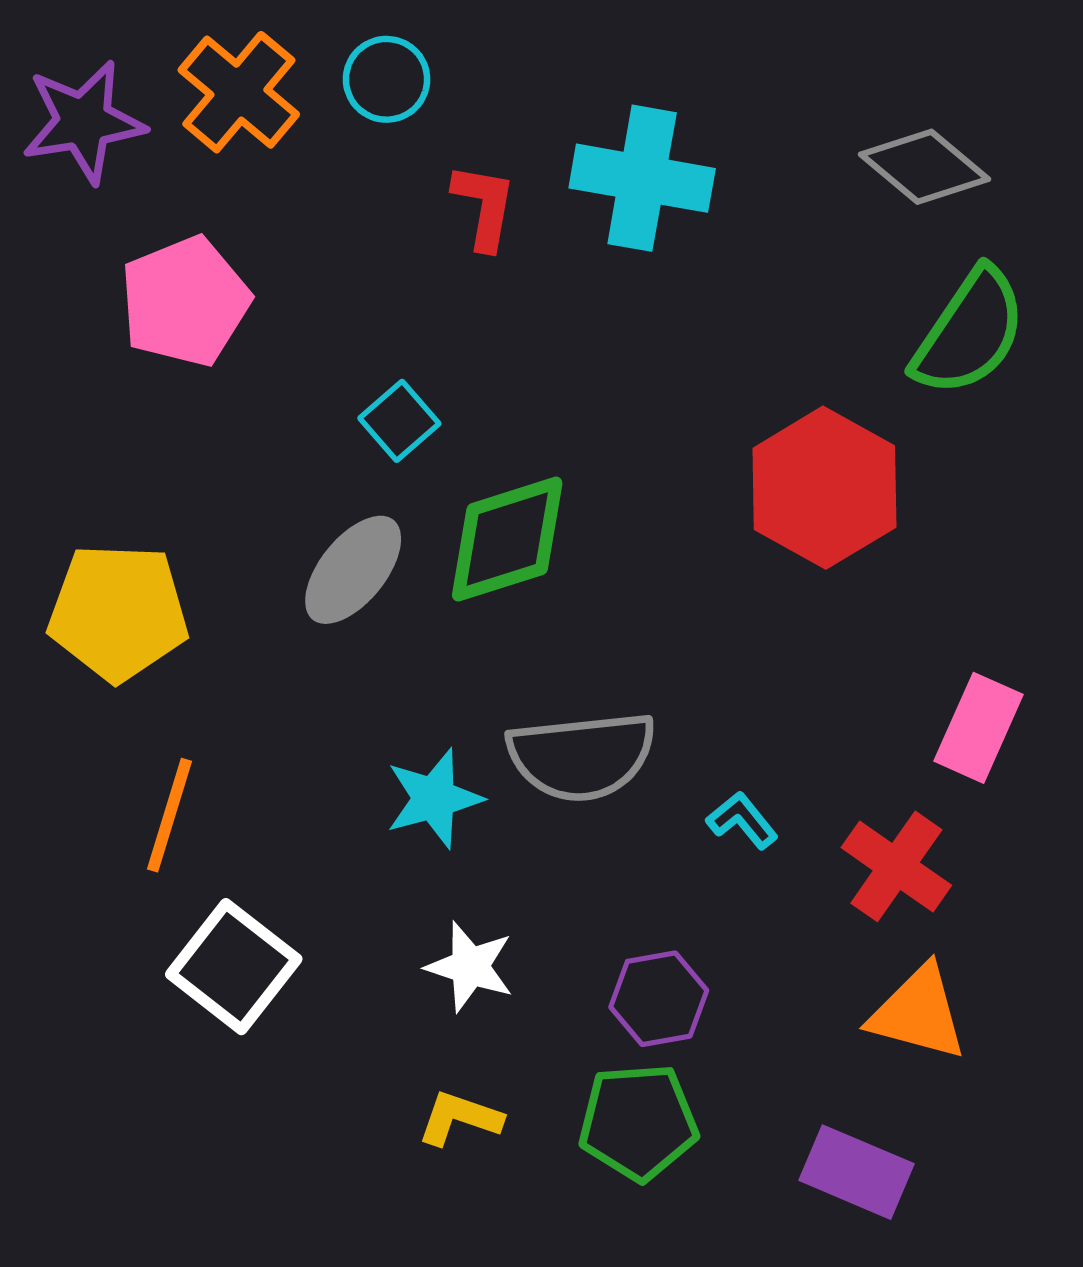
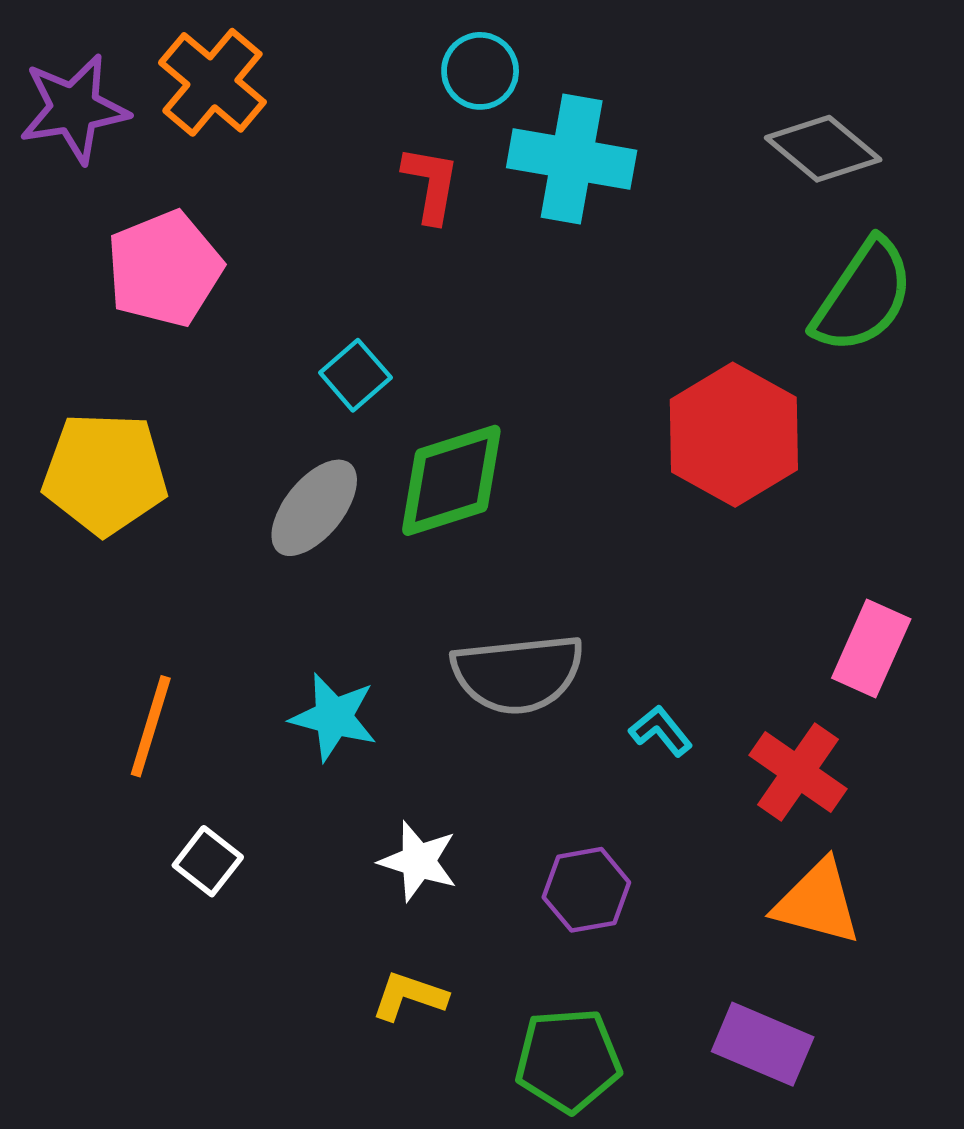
cyan circle: (387, 79) -> (480, 71), moved
yellow pentagon: (118, 612) -> (105, 473), moved
cyan star: (434, 798) -> (334, 717), moved, turned 30
white square: (234, 967) -> (208, 861), size x0.6
green pentagon: (638, 1122) -> (568, 1060), moved

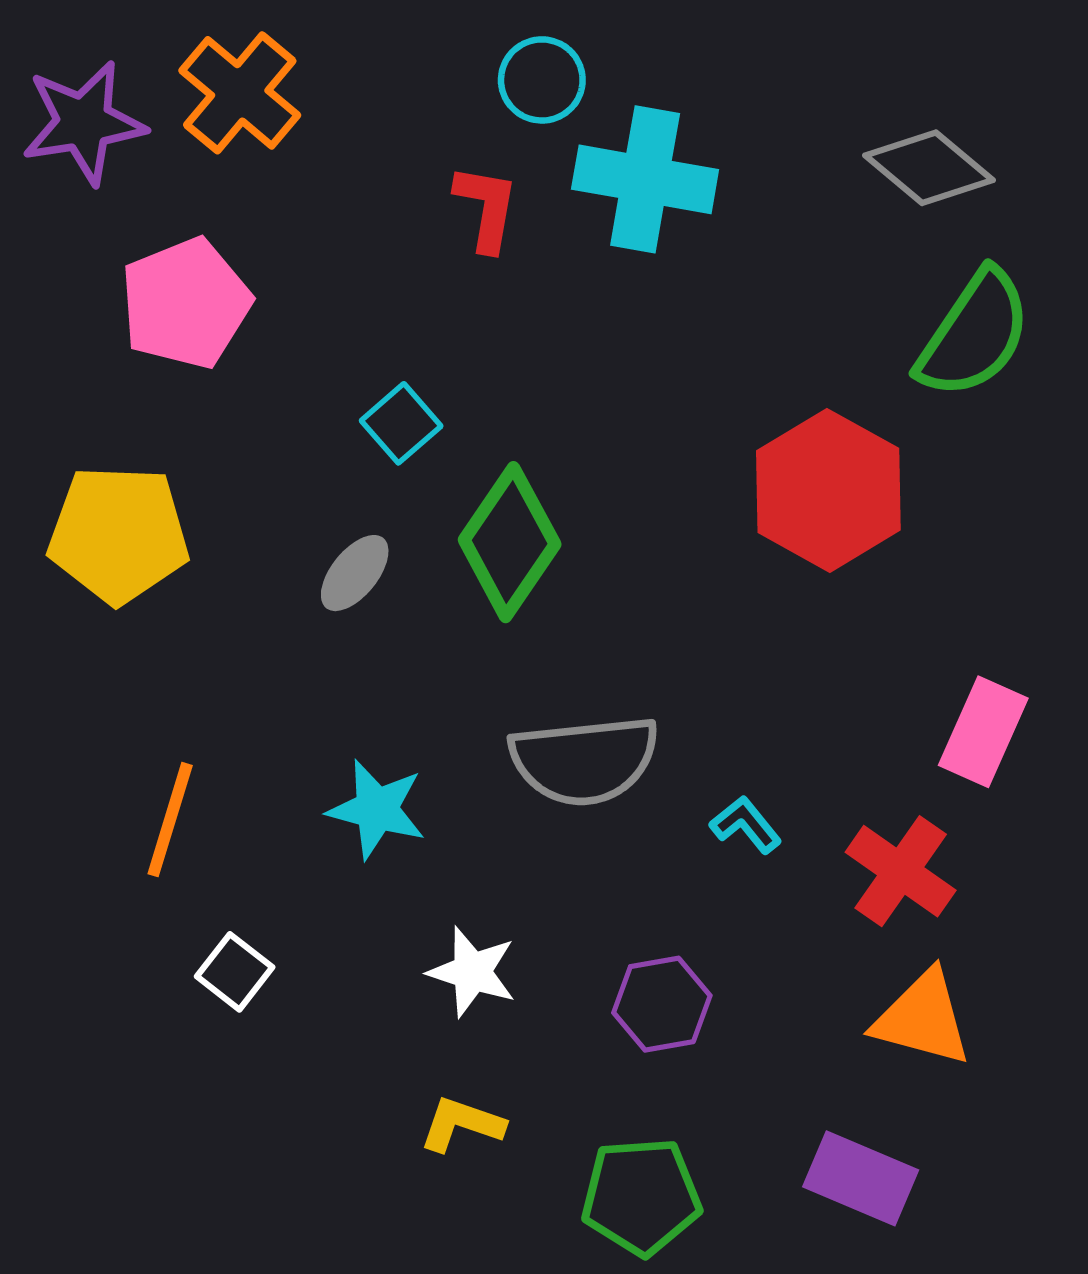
green diamond: (451, 480) -> (510, 542), turned -38
gray ellipse: (314, 508) -> (355, 573), size x0.7

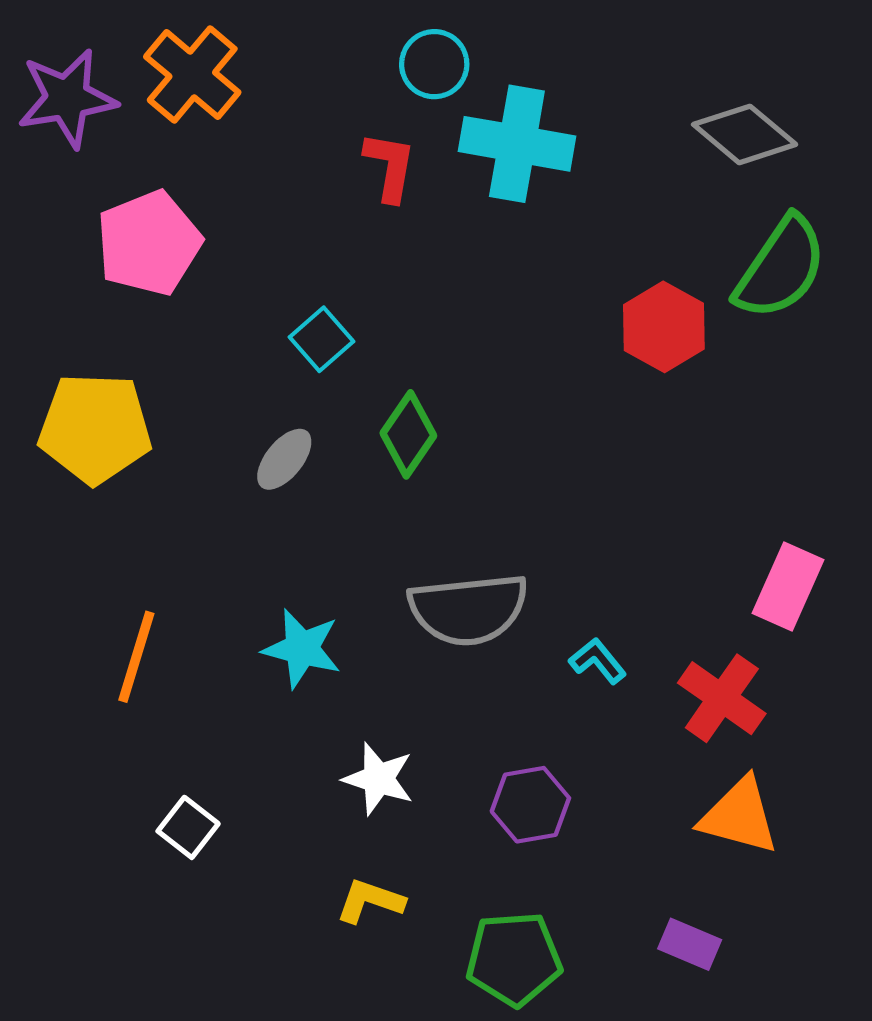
red hexagon: (828, 490) -> (664, 327), moved, size x0.7
green diamond: (510, 542) -> (408, 434), size x0.7
white square: (235, 972) -> (188, 827), moved
purple rectangle: (861, 1178) -> (690, 944), size x0.7

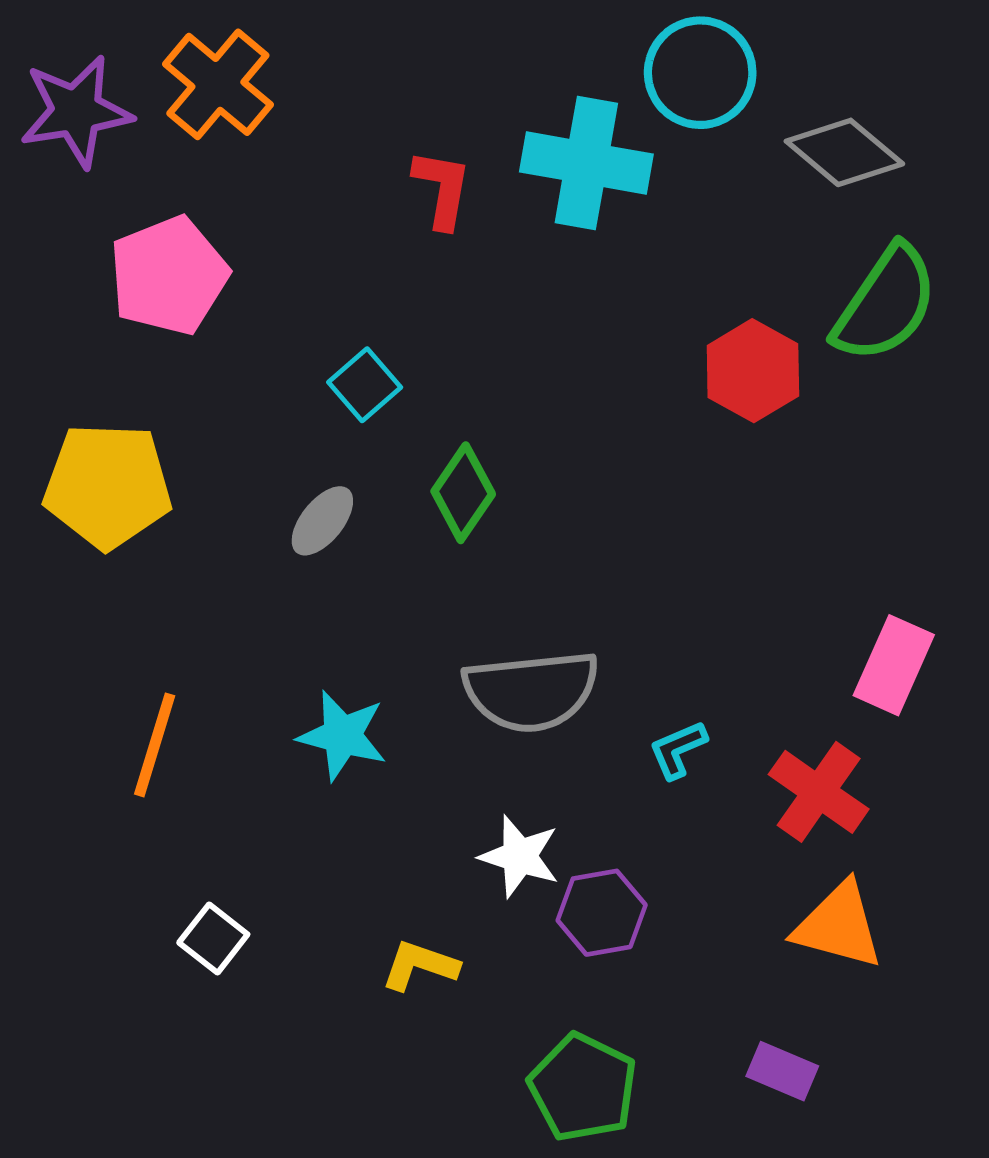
cyan circle: (434, 64) -> (700, 73), moved, size x1.4
cyan L-shape: (598, 661) -> (678, 750), turned -74
white star: (378, 779) -> (519, 856), moved
yellow L-shape: (370, 901) -> (420, 965), moved
green pentagon: (514, 959) -> (583, 1088), turned 30

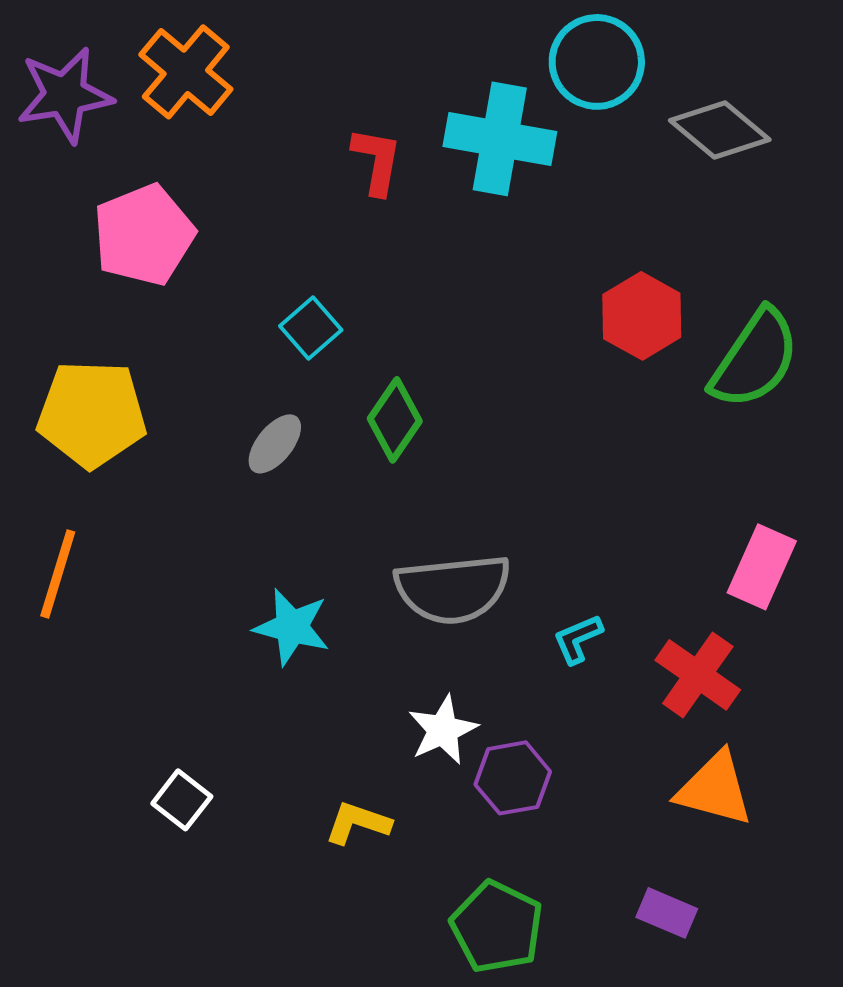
green semicircle: (886, 304) -> (755, 359), moved
orange line: (155, 745) -> (58, 574), moved
white star: (519, 856) -> (443, 730), turned 30

